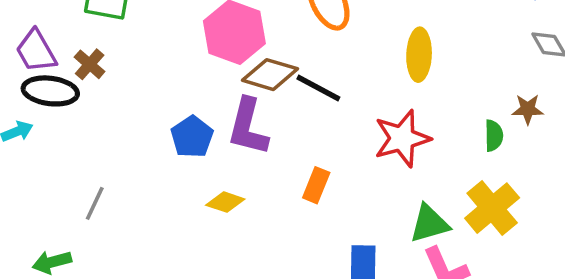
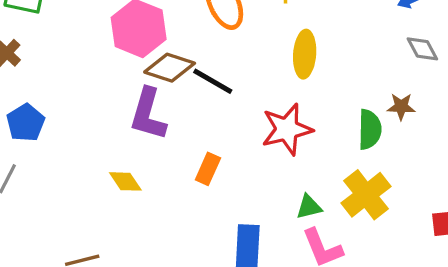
green semicircle: (494, 136) -> (370, 129), size x1.4
blue pentagon: (192, 137) -> (26, 123), moved
yellow diamond: (225, 202) -> (125, 181), turned 36
green triangle: (429, 224) -> (309, 207), size x0.7

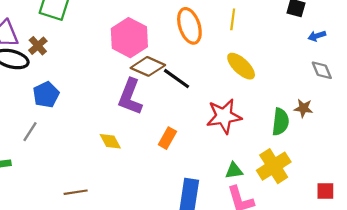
yellow ellipse: (305, 54) -> (241, 66), turned -56

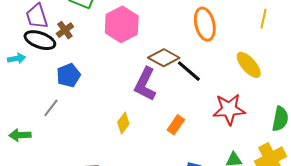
yellow line: (233, 19) -> (264, 19), moved
pink hexagon: (129, 38) -> (122, 24), moved
yellow diamond: (110, 141) -> (123, 123), turned 60

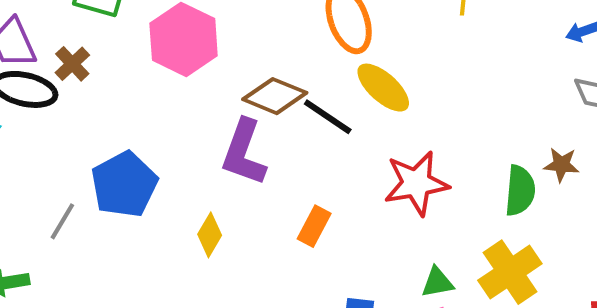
yellow ellipse: (249, 65) -> (383, 88), moved
blue pentagon: (69, 75) -> (124, 184), moved, size x1.4

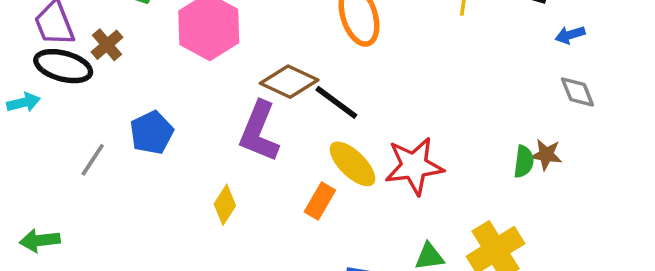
yellow ellipse: (383, 88) -> (352, 164), moved
blue pentagon: (124, 184) -> (152, 133), moved, size x0.7
green semicircle: (520, 191) -> (524, 162), moved, size x0.7
gray line: (62, 221) -> (93, 160), moved

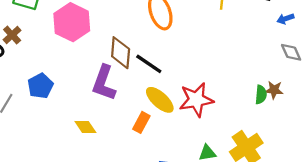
brown diamond: (289, 82) -> (121, 53), turned 72
yellow diamond: (225, 205) -> (85, 127), turned -65

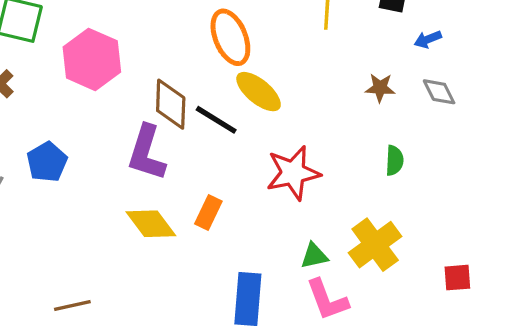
brown star: (274, 90) -> (380, 88), moved
yellow ellipse: (160, 100) -> (259, 92), moved
yellow diamond: (85, 127) -> (151, 224), moved, size x1.4

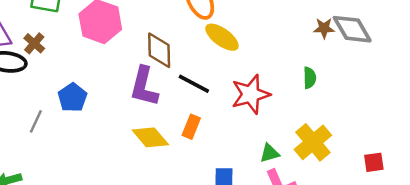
brown star: (380, 88) -> (324, 28), moved
gray diamond: (439, 92) -> (352, 29), size x1.6
black line: (216, 120) -> (194, 84), moved
green semicircle: (394, 160) -> (310, 78), moved

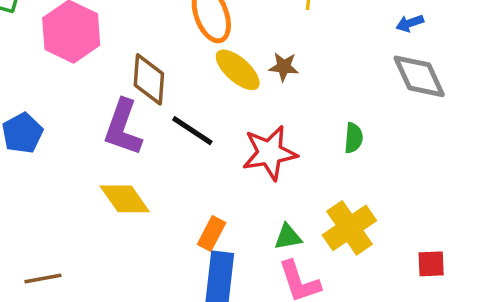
brown star: (324, 28) -> (284, 67), moved
orange rectangle: (191, 127) -> (212, 233), moved

